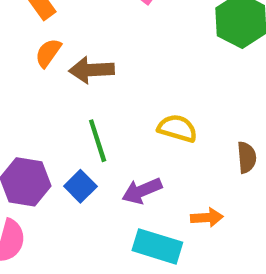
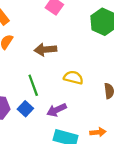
brown arrow: (91, 70) -> (45, 50), moved
orange arrow: (207, 217) -> (98, 132), moved

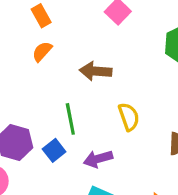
yellow semicircle: (73, 78) -> (129, 117), turned 48

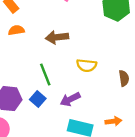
orange semicircle: (42, 51) -> (16, 30), turned 49
yellow semicircle: (129, 117) -> (87, 65), turned 126

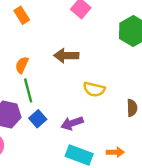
orange semicircle: (16, 30) -> (22, 65), moved, turned -63
green line: (45, 75) -> (28, 90), moved

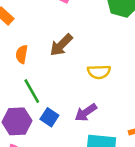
brown arrow: (66, 56) -> (61, 45), turned -30
orange semicircle: (22, 65) -> (22, 54), moved

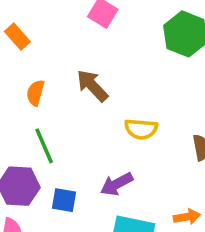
brown arrow: (61, 45) -> (92, 86), turned 85
blue square: (49, 117) -> (64, 200), moved, turned -30

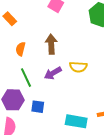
brown arrow: (92, 86) -> (51, 44), turned 42
purple arrow: (117, 184) -> (53, 73), moved

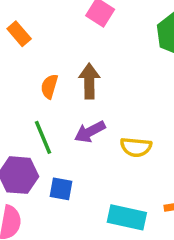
orange semicircle: (21, 49) -> (49, 86), moved
yellow semicircle: (78, 67) -> (136, 147), moved

